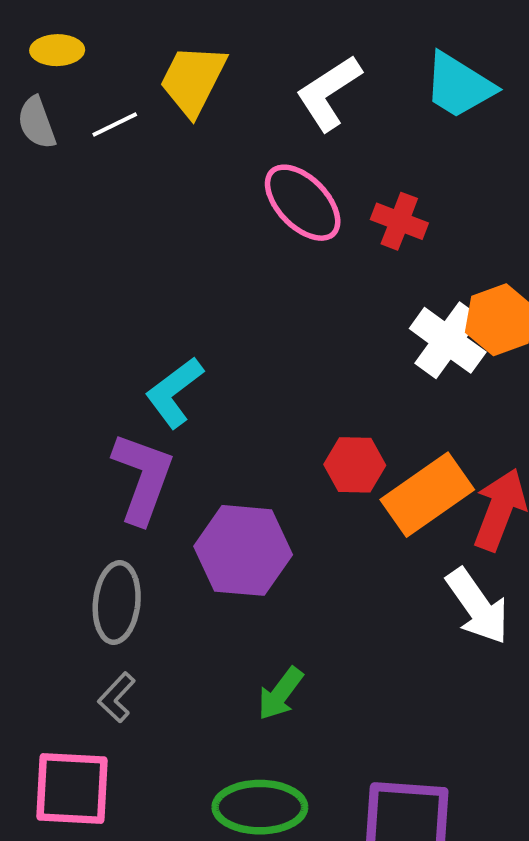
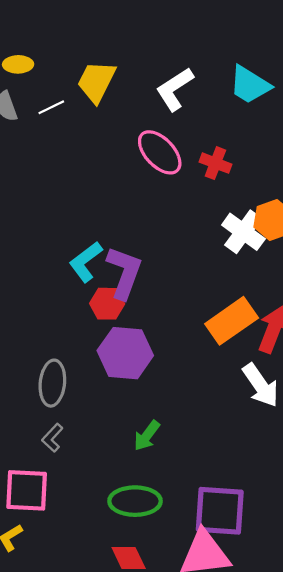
red hexagon: (355, 465) -> (107, 304), moved
purple L-shape: (143, 478) -> (124, 273), moved

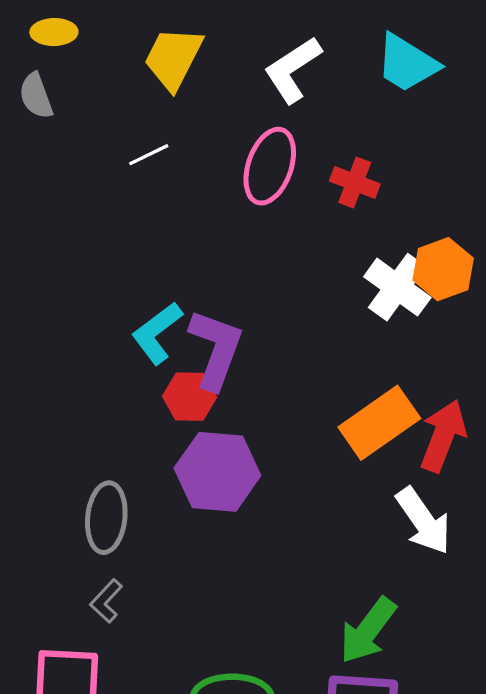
white line: (51, 107) -> (149, 155), moved
pink ellipse: (160, 152) -> (270, 166), turned 63
green arrow: (147, 436) -> (368, 630), moved, size x1.4

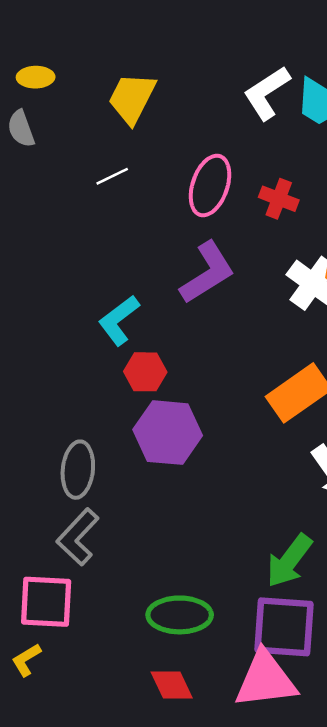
white L-shape: (293, 70) -> (267, 93), moved
purple L-shape: (216, 349) -> (207, 273), moved, turned 38
gray L-shape: (106, 601) -> (78, 537), size x1.6

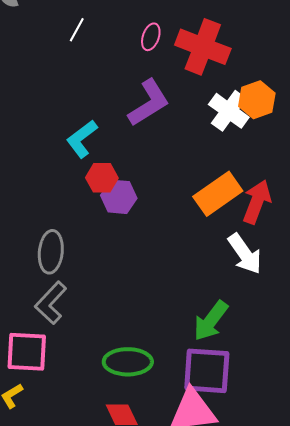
white line: (112, 176) -> (77, 30), turned -35
pink ellipse: (210, 185) -> (151, 37), size x0.6
red cross: (279, 199) -> (203, 47), size x1.8
purple hexagon: (168, 433) -> (119, 197), moved, size x0.7

